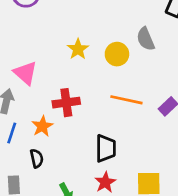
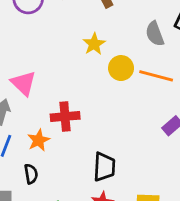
gray semicircle: (146, 39) -> (155, 34), moved
yellow star: (78, 49) -> (94, 44), moved
orange line: (126, 100) -> (156, 76), moved

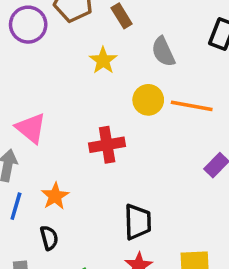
gray semicircle: (155, 34) -> (163, 52), moved
yellow star: (94, 44) -> (103, 60), moved
red cross: (65, 117) -> (107, 145), moved

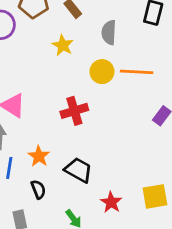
gray semicircle: (163, 52) -> (109, 32), turned 35
black trapezoid: (138, 222) -> (78, 170), moved, turned -52

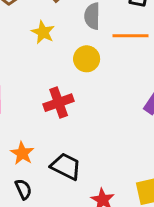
orange line: (137, 72) -> (131, 36), moved

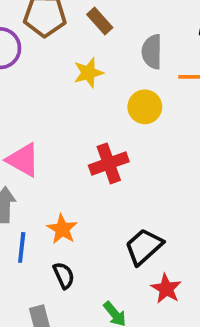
yellow star: (43, 32) -> (88, 73), turned 30
black trapezoid: (66, 166) -> (144, 247), moved, turned -68

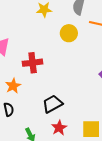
red cross: (109, 163) -> (33, 63), moved

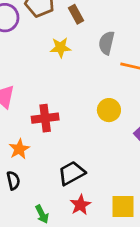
yellow circle: (69, 33) -> (109, 110), moved

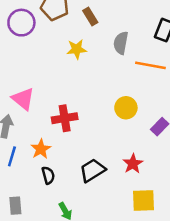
black semicircle: (13, 181) -> (48, 175), moved
red star: (80, 205) -> (133, 164), moved

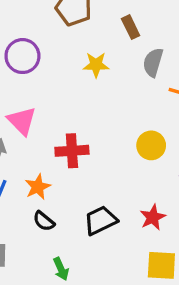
brown rectangle: (90, 16) -> (131, 27), moved
purple circle: (21, 23) -> (22, 56), moved
black semicircle: (48, 175) -> (44, 221), turned 138

